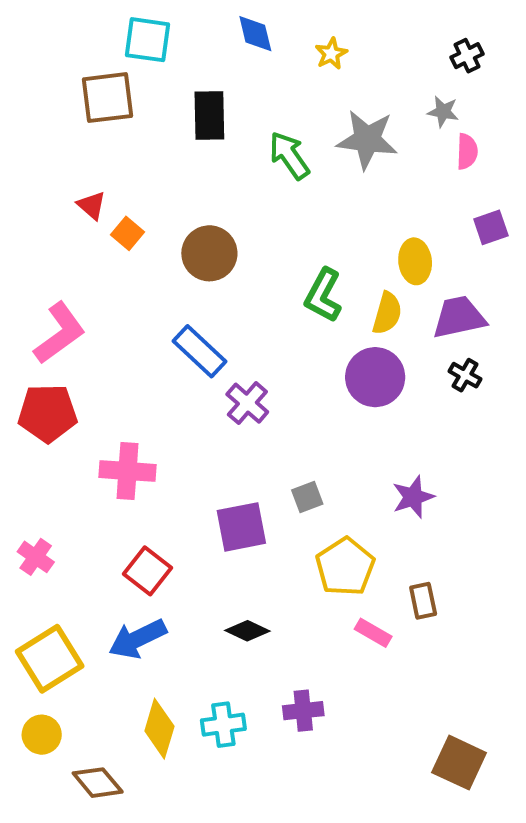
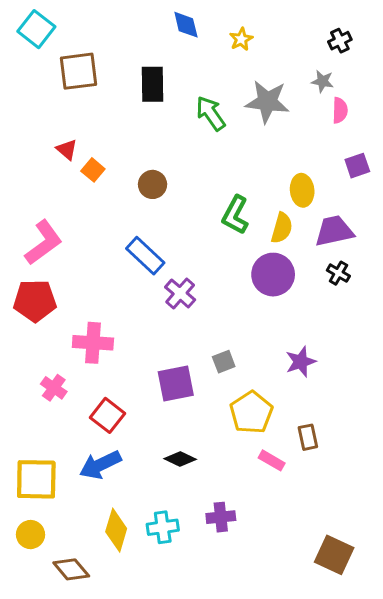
cyan square: (147, 40) -> (36, 29), moved, turned 30
brown circle: (209, 253) -> (153, 184), size x0.7
pink cross: (36, 557) -> (54, 388), moved
yellow square: (50, 659) -> (36, 479), turned 33

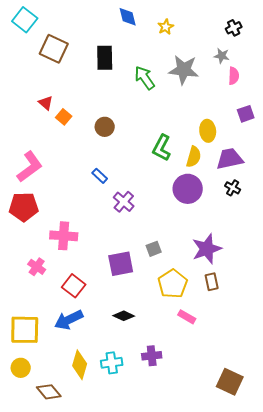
brown square: (78, 71) -> (54, 49), turned 32
blue rectangle: (145, 256) -> (100, 176), size x0.6
purple star: (301, 362) -> (207, 249), size x1.4
brown rectangle: (308, 437) -> (212, 282), moved

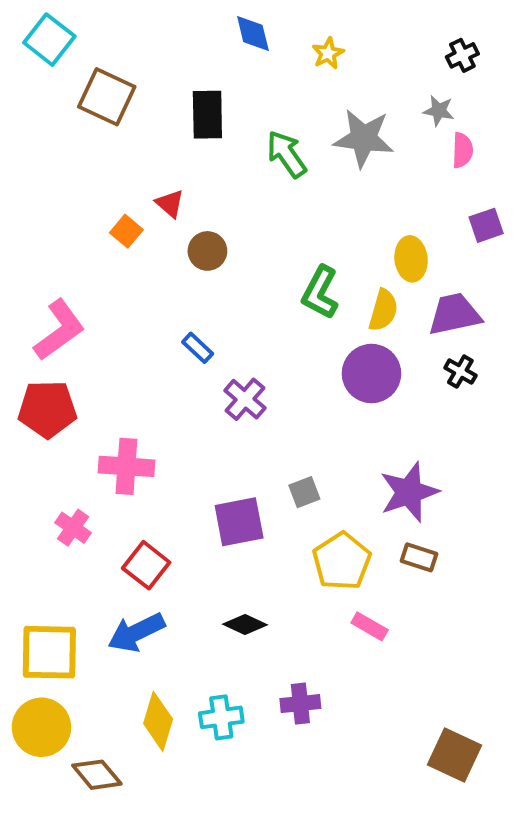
red triangle: (46, 103) -> (170, 204), moved
brown rectangle: (212, 282) -> (419, 557), turned -60
yellow circle: (21, 368) -> (41, 727), size x1.5

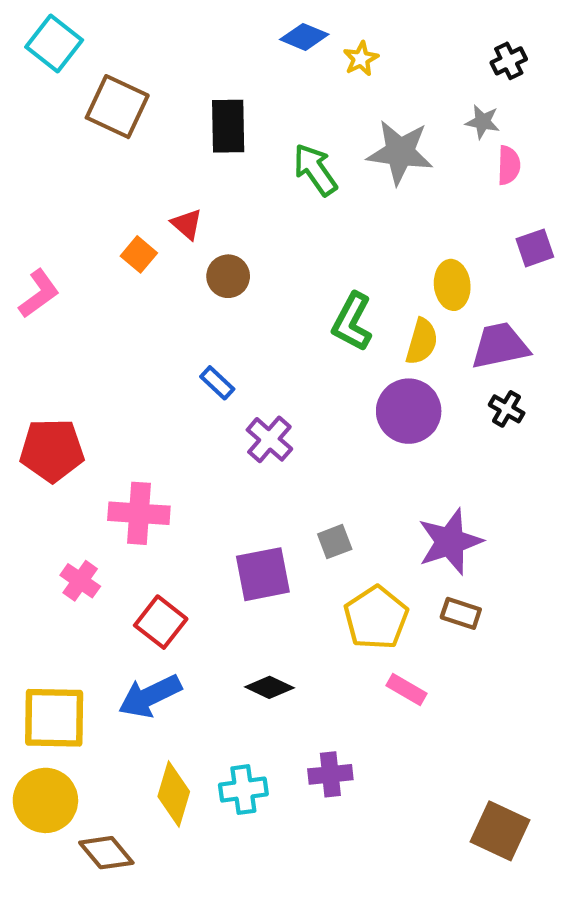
blue diamond: (253, 34) -> (304, 37), moved, turned -54
pink L-shape: (59, 330) -> (39, 294), moved, size x0.7

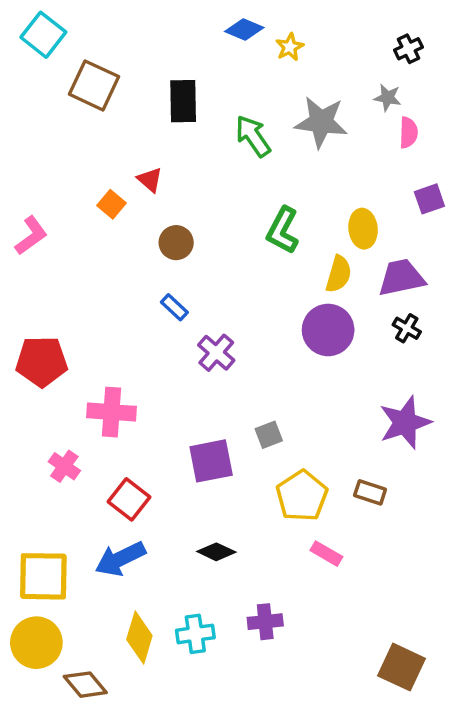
brown circle: (228, 276) -> (176, 243), moved
green L-shape: (352, 322) -> (283, 230), moved
purple star: (450, 542) -> (405, 423), moved

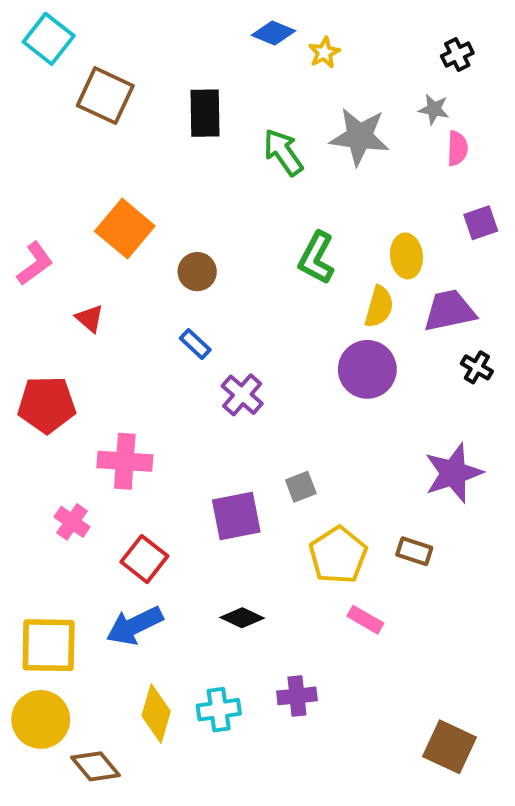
red triangle: (150, 180) -> (90, 319), moved
orange square: (111, 204) -> (125, 229), size x1.8
black cross: (407, 328) -> (477, 367), moved

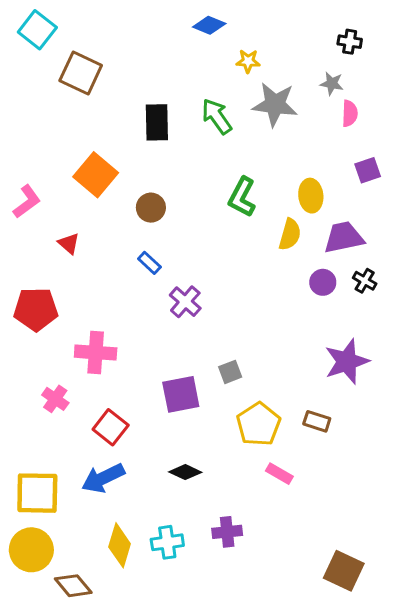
yellow star: (324, 53) -> (248, 61), moved, turned 30
black cross: (457, 54) -> (350, 42), turned 35
black rectangle: (205, 113) -> (157, 122), moved
purple circle: (367, 369) -> (323, 282), moved, size x0.6

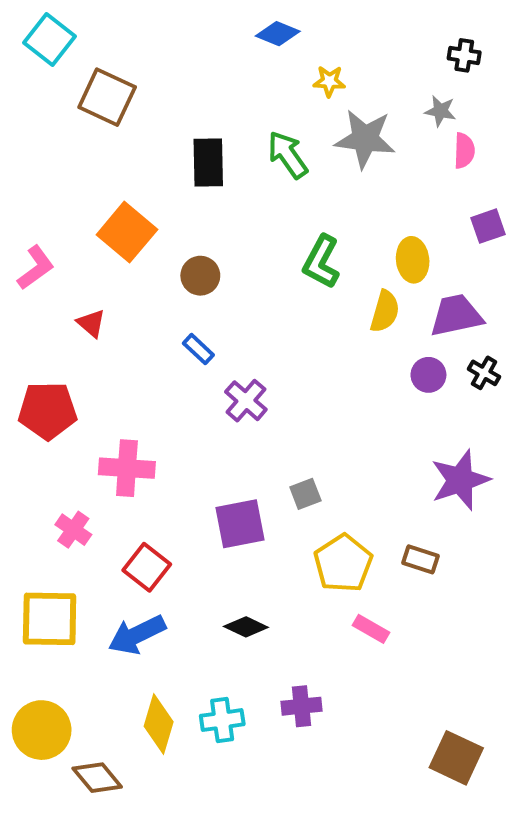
yellow square: (37, 493) -> (50, 619), moved

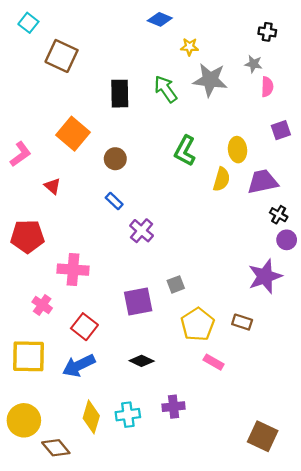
cyan square: (50, 40) -> (28, 23), size x0.7
purple circle: (428, 375) -> (287, 240), moved

